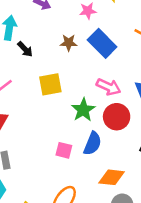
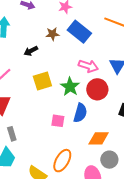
black arrow: (25, 49) -> (31, 51), moved, turned 112
yellow square: (50, 84) -> (42, 81), moved

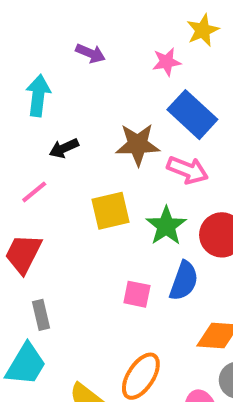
brown star: (52, 34) -> (138, 145), moved, size x1.5
black arrow: (31, 51) -> (64, 148), moved
pink arrow: (88, 66) -> (187, 170), moved

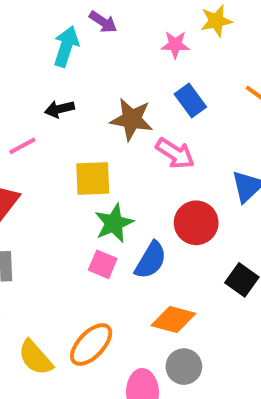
cyan arrow: (38, 96) -> (66, 46), moved
blue rectangle: (192, 115) -> (190, 101), size x0.7
green star: (166, 226) -> (114, 223), moved

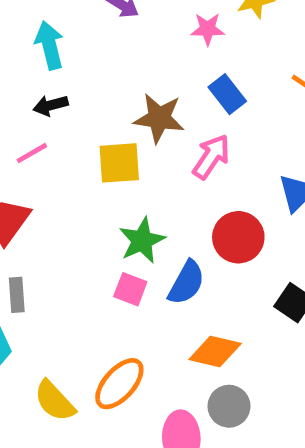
cyan arrow: (66, 46) -> (49, 45), moved, turned -30
black arrow: (59, 109) -> (51, 105), moved
pink arrow: (175, 153) -> (211, 157), turned -87
yellow square: (93, 178) -> (119, 163), moved

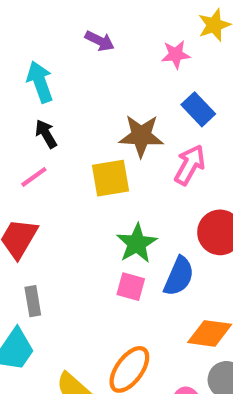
black arrow: (51, 105) -> (46, 134), turned 80

